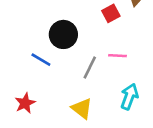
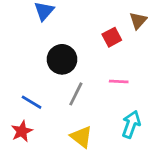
blue line: (41, 60) -> (32, 102), moved
gray line: (90, 67) -> (76, 94), moved

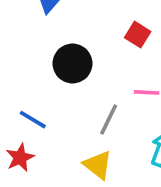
red square: (112, 37) -> (138, 35), turned -30
gray line: (76, 94) -> (109, 120), moved

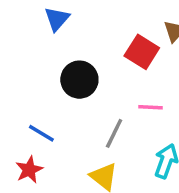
red square: (138, 35) -> (142, 52), size x1.4

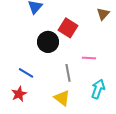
red square: (142, 52) -> (68, 28), moved
gray line: (114, 133) -> (68, 73), turned -36

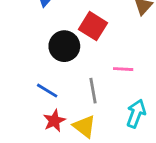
blue line: (26, 73) -> (47, 91), moved
red star: (19, 94) -> (54, 121), moved

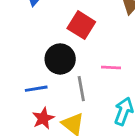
black circle: (64, 46) -> (60, 59), moved
blue line: (47, 91) -> (36, 89), turned -40

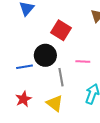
blue line: (36, 89) -> (25, 67), moved
red star: (43, 118) -> (23, 99), moved

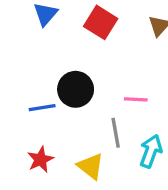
red square: (61, 30) -> (101, 22), moved
gray line: (61, 77) -> (116, 133), moved

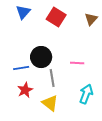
gray line: (116, 133) -> (52, 78), moved
red star: (40, 160) -> (25, 90), moved

